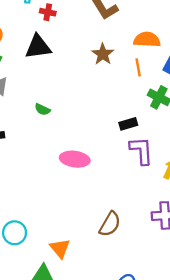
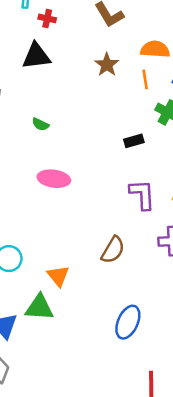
purple L-shape: (141, 151) -> (142, 195), moved
pink ellipse: (75, 159) -> (54, 179), moved

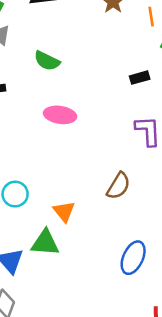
green semicircle: (40, 124) -> (47, 61), size x1.5

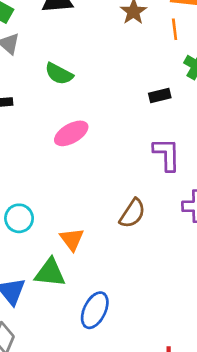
pink ellipse: (60, 115) -> (71, 133), turned -40
blue ellipse: (133, 258) -> (95, 310), moved

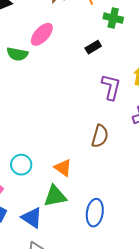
pink ellipse: (71, 133) -> (42, 34), moved
purple L-shape: (167, 154) -> (111, 87), turned 32

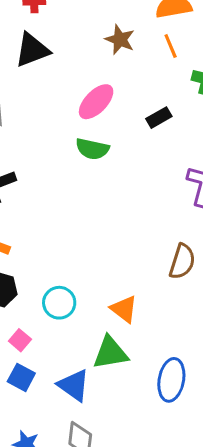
black rectangle: (93, 47) -> (159, 118), moved
green semicircle: (17, 54) -> (92, 149), moved

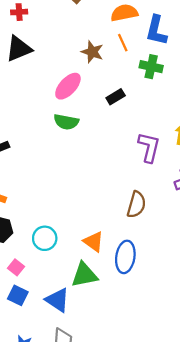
brown star: (120, 40) -> (92, 52), moved
blue ellipse: (171, 380) -> (125, 257), moved

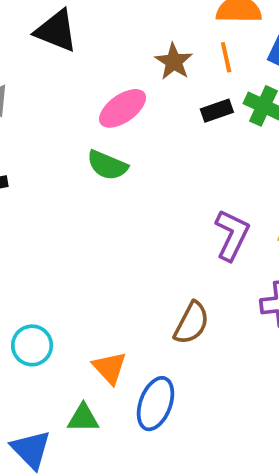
black triangle: (19, 49) -> (56, 31), turned 32
black rectangle: (116, 97) -> (217, 111), moved
green triangle: (84, 275) -> (83, 418), size x0.7

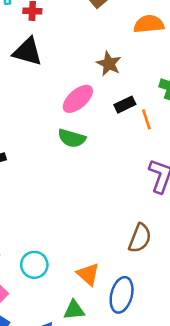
orange line: (226, 57) -> (146, 119), moved
black rectangle: (217, 111) -> (125, 105), moved

